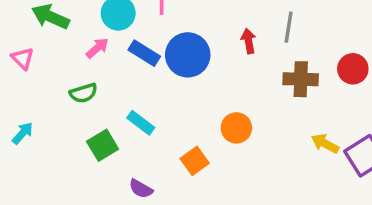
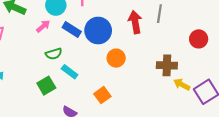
red arrow: (249, 41) -> (135, 22), size x1.5
brown cross: (301, 79) -> (167, 65), moved
green semicircle: (83, 93) -> (54, 54), moved
orange circle: (236, 128) -> (116, 58), moved

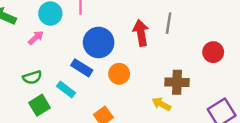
blue rectangle: (72, 29) -> (82, 68), moved
green semicircle: (54, 54) -> (32, 77), moved
yellow arrow: (182, 84) -> (161, 104), moved

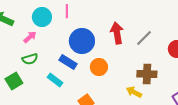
gray line: (169, 23) -> (144, 38), moved, turned 36
green semicircle: (32, 77) -> (30, 59), moved
green square: (39, 105) -> (14, 81), moved

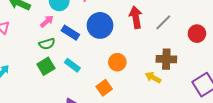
blue rectangle: (68, 62) -> (70, 33), moved
orange circle: (99, 67) -> (117, 62), moved
green square: (14, 81) -> (46, 66), moved

